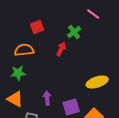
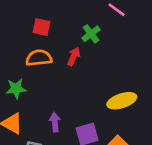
red square: (37, 27) -> (41, 27), turned 32
orange semicircle: (24, 50) -> (39, 58), moved

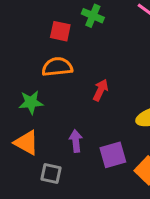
green cross: (91, 34) -> (93, 16), moved, turned -30
red arrow: (74, 57) -> (101, 90), moved

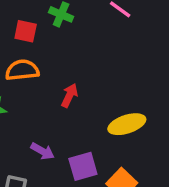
purple arrow: (76, 141) -> (42, 151), turned 125

